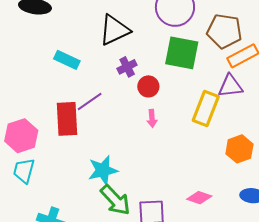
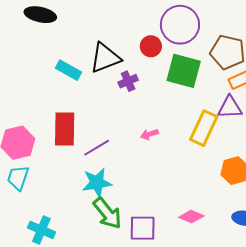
black triangle: (114, 30) -> (105, 58), moved
red circle: (148, 86) -> (151, 46), moved
purple line: (90, 102) -> (97, 148), moved
pink arrow: (152, 118) -> (149, 134), turned 72

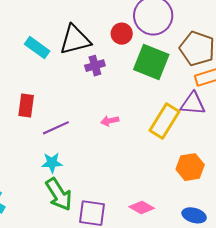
red rectangle: (65, 129) -> (26, 106), size x0.7
cyan star: (97, 183) -> (52, 163), size x0.7

